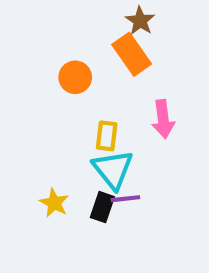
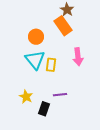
cyan triangle: (113, 169) -> (35, 60), moved
black rectangle: (102, 207) -> (44, 109), moved

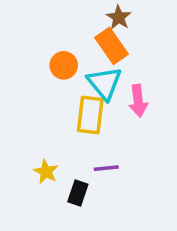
cyan triangle: (35, 60) -> (104, 83), moved
yellow rectangle: (51, 65) -> (90, 115), size x1.5

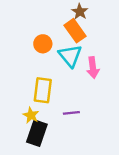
yellow rectangle: (90, 115) -> (43, 90), moved
black rectangle: (78, 193) -> (37, 133), moved, size x1.5

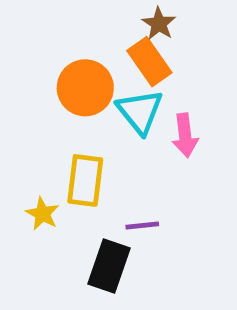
orange circle: (43, 44) -> (85, 88), size x1.5
yellow star: (31, 115) -> (42, 214), moved
black rectangle: (37, 133) -> (109, 266), moved

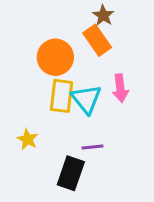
cyan triangle: (140, 112) -> (86, 99), moved
yellow rectangle: (85, 180) -> (62, 96), moved

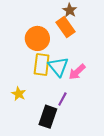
pink arrow: (120, 88) -> (77, 72), moved, turned 54
purple line: (92, 147) -> (62, 99), turned -56

